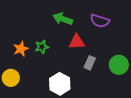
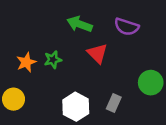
red triangle: (77, 42) -> (97, 53), turned 48
gray rectangle: (90, 63) -> (114, 103), moved

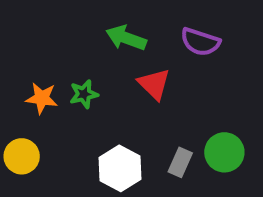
orange star: (26, 62) -> (42, 98), turned 30
green circle: (151, 83) -> (224, 152), moved

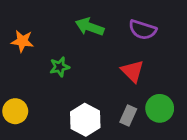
red triangle: (154, 84) -> (133, 71), moved
orange star: (42, 98) -> (22, 41), moved

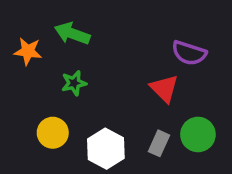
green arrow: (90, 27) -> (72, 34), moved
purple semicircle: (143, 30) -> (189, 53), moved
yellow circle: (15, 111) -> (53, 133), moved

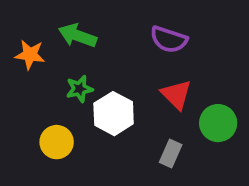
purple semicircle: (189, 53) -> (169, 39), moved
green circle: (198, 134) -> (218, 123), moved
white hexagon: (106, 149) -> (114, 114), moved

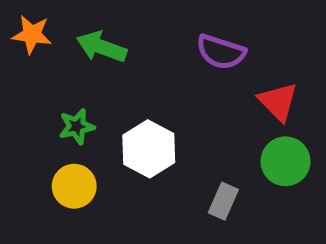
orange star: (30, 55) -> (32, 34), moved
green star: (79, 89) -> (77, 127), moved
red triangle: (176, 95) -> (278, 102), moved

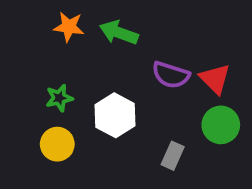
orange star: (32, 34) -> (69, 27), moved
green arrow: (102, 47) -> (119, 33), moved
purple semicircle: (221, 52) -> (171, 75), moved

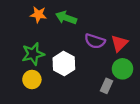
red triangle: (215, 79) -> (119, 43), turned 30
green star: (59, 98) -> (33, 54), size x1.5
gray rectangle: (173, 156) -> (107, 86), moved

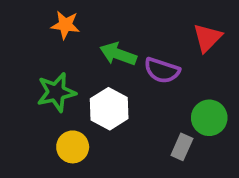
green arrow: (66, 18) -> (118, 54), moved
red triangle: (119, 43) -> (207, 38), moved
yellow circle: (32, 80) -> (73, 147), moved

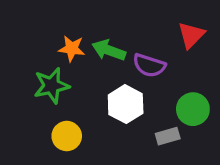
orange star: (65, 25) -> (72, 49), moved
white hexagon: (109, 109) -> (126, 104), moved
gray rectangle: (182, 147) -> (168, 136), turned 50

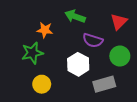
green arrow: (109, 50) -> (75, 16), moved
green circle: (193, 109) -> (120, 56), moved
gray rectangle: (168, 136) -> (104, 84), size x1.5

